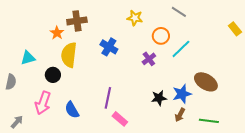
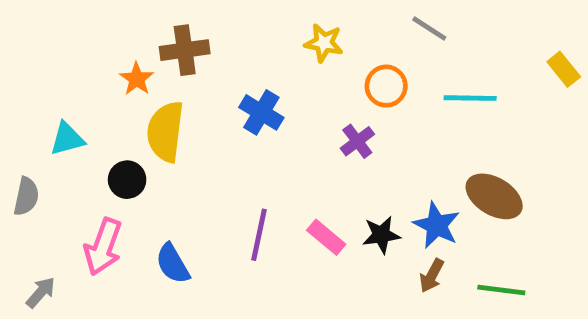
cyan line: (181, 49) -> (470, 98), moved, turned 45
blue star: (182, 94) -> (437, 225), turned -30
pink rectangle: (120, 119) -> (326, 237), moved

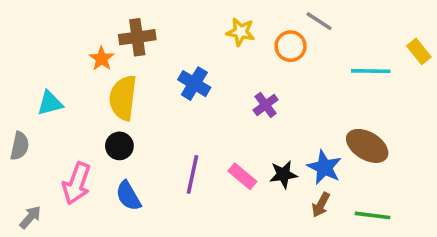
orange circle: (386, 86) -> (291, 46), moved
cyan line: (470, 98) -> (371, 71), moved
black circle: (127, 180) -> (119, 146), moved

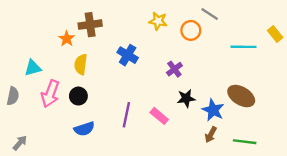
yellow semicircle: (123, 98) -> (81, 64), size x0.7
black star: (283, 174) -> (186, 98), moved
pink arrow: (77, 183) -> (50, 94), moved
blue semicircle: (128, 196) -> (84, 129), turned -78

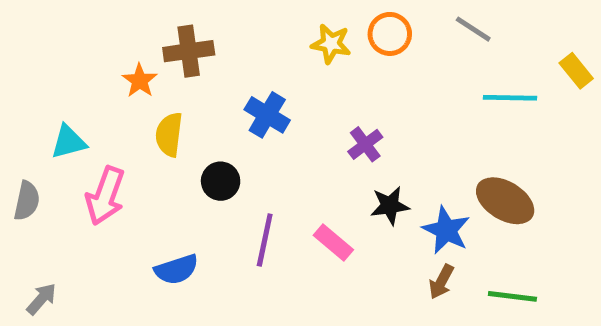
gray line: (210, 14) -> (473, 29), moved
orange circle: (191, 30) -> (390, 34), moved
black circle: (78, 96) -> (221, 181), moved

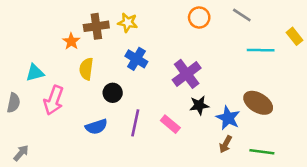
yellow star: (331, 44) -> (128, 23), moved
purple cross: (365, 144) -> (187, 74), size x1.6
blue semicircle: (176, 269) -> (96, 127), moved

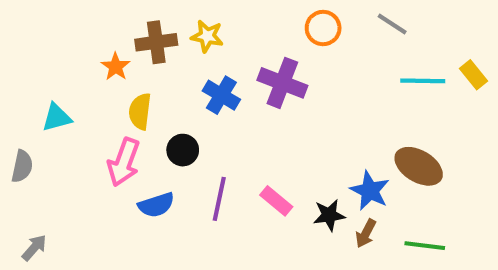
yellow rectangle: (295, 36) -> (474, 75), moved
purple cross: (187, 74) -> (282, 83), moved, turned -32
pink arrow: (54, 100) -> (124, 162), moved
black star: (199, 105) -> (329, 215), moved

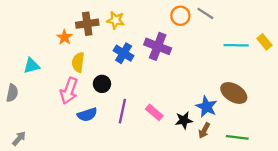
gray line: (392, 24) -> (205, 13), moved

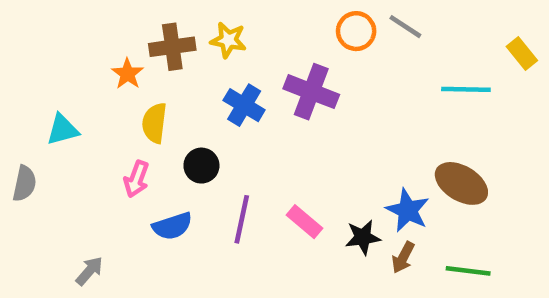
yellow rectangle: (264, 42) -> (522, 54), moved
pink arrow: (69, 91) -> (136, 179), size x0.7
gray arrow: (19, 138) -> (89, 271), moved

